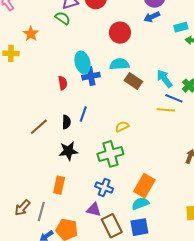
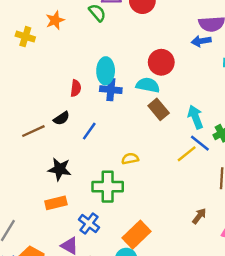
red circle: (120, 33) -> (161, 62), moved
yellow line: (166, 110) -> (187, 154), turned -60
black semicircle: (66, 122) -> (61, 118), moved, turned 40
orange rectangle: (59, 185) -> (56, 203), moved, turned 48

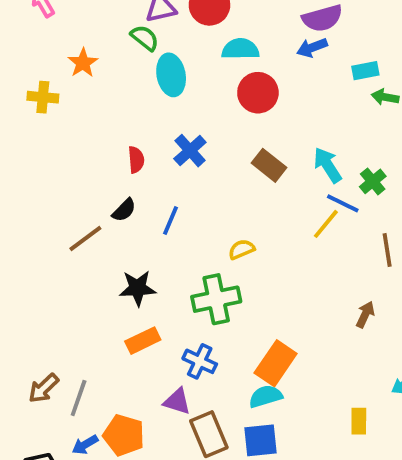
cyan ellipse: (106, 71) -> (171, 75), moved
cyan semicircle: (148, 85) -> (240, 49), moved
blue cross: (111, 90) -> (190, 151), turned -35

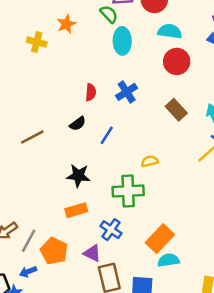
brown line: (85, 239) -> (32, 137), moved
cyan semicircle: (266, 396) -> (169, 260), moved
orange pentagon: (124, 435) -> (54, 251), moved

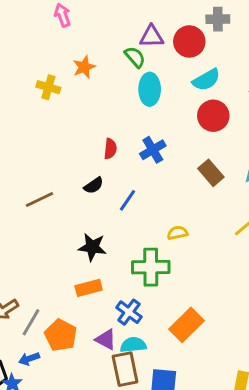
cyan semicircle: (170, 31) -> (206, 80), turned 140
cyan semicircle: (169, 260) -> (133, 345), moved

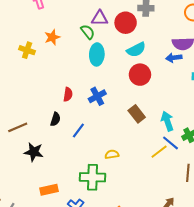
black semicircle: (94, 185) -> (55, 119), turned -40
black star: (92, 247) -> (34, 152), moved

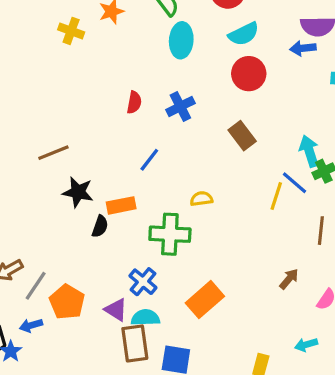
black semicircle: (55, 119) -> (100, 226), moved
cyan arrow: (167, 121) -> (309, 151), moved
yellow line: (159, 152) -> (276, 196), turned -36
orange rectangle: (49, 190) -> (121, 205), moved

